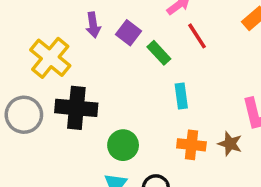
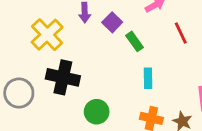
red line: (197, 36) -> (181, 33), moved
gray circle: (24, 115) -> (19, 93), moved

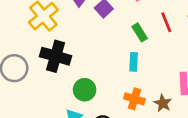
green rectangle: (134, 41) -> (140, 32), moved

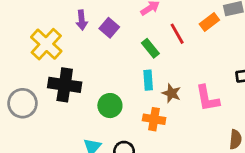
green circle: (85, 90) -> (110, 106), moved
brown star: (163, 103) -> (171, 93), moved

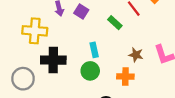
yellow cross: (46, 44) -> (35, 31), turned -30
cyan rectangle: (148, 80) -> (94, 50), moved

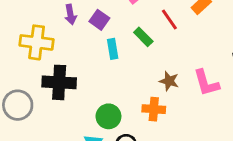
cyan rectangle: (94, 50) -> (113, 49), moved
green circle: (90, 71) -> (108, 116), moved

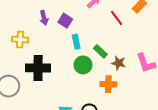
green rectangle: (143, 37) -> (100, 51), moved
yellow cross: (37, 42) -> (20, 39), size x0.7
green circle: (108, 116) -> (83, 65), moved

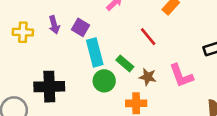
red line: (117, 18) -> (148, 37), moved
yellow cross: (20, 39) -> (23, 32), moved
cyan rectangle: (76, 42) -> (95, 52), size x1.5

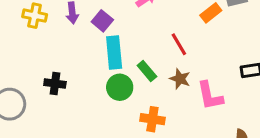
brown star: (148, 77) -> (180, 79), moved
black cross: (49, 87) -> (55, 84), size x0.6

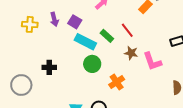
cyan rectangle: (114, 53) -> (85, 42), turned -50
green rectangle: (147, 71) -> (107, 36), moved
orange cross: (152, 119) -> (117, 82), turned -35

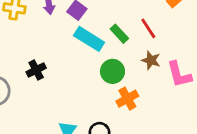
green circle: (92, 64) -> (112, 71), moved
black cross: (49, 67) -> (36, 70), turned -32

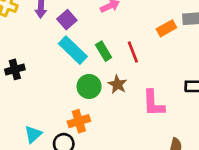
brown star: (151, 60) -> (117, 84), moved
orange cross: (127, 99) -> (79, 121), moved

